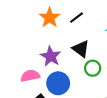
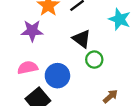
purple star: (51, 56) -> (32, 31), moved, turned -30

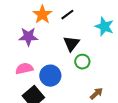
black triangle: (82, 39) -> (71, 44), turned 30

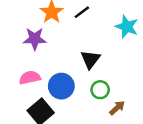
black triangle: (71, 44) -> (90, 59), moved
green circle: (82, 62) -> (100, 90), moved

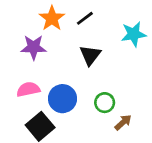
cyan star: (127, 27) -> (134, 34), turned -30
black triangle: (90, 59) -> (90, 55), moved

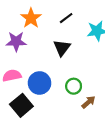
black line: (85, 18) -> (66, 18), moved

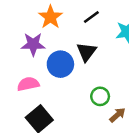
blue circle: (40, 83) -> (60, 64), moved

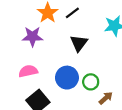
black line: (91, 17) -> (72, 13), moved
blue circle: (60, 64) -> (67, 78), moved

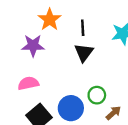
black line: (72, 13) -> (83, 28), moved, turned -56
blue circle: (67, 78) -> (71, 108), moved

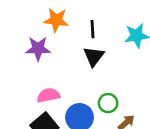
orange star: (50, 20) -> (56, 20), turned -30
pink semicircle: (28, 83) -> (48, 95), moved

